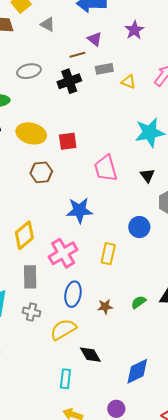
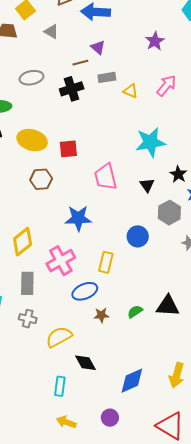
purple star: (134, 30) -> (155, 41), moved
blue ellipse: (73, 294) -> (85, 291), moved, turned 55

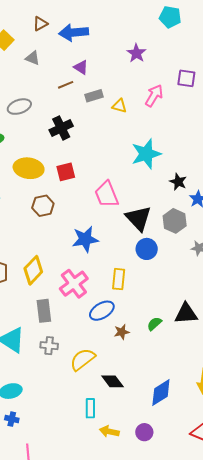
black cross: (72, 89) -> (61, 128), moved
black triangle: (147, 185) -> (138, 218), moved, size x1.8
yellow arrow: (66, 422) -> (109, 431), moved

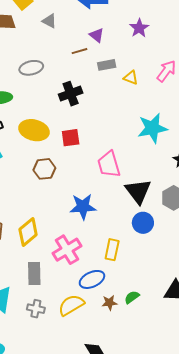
purple star: (136, 53) -> (139, 28), moved
green semicircle: (154, 324) -> (132, 297), moved
yellow semicircle: (83, 359) -> (71, 305), moved

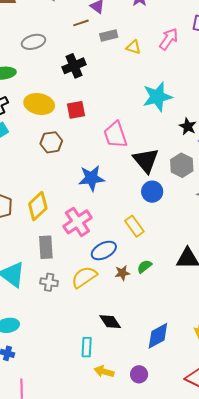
yellow rectangle: (112, 250) -> (134, 226), moved, turned -45

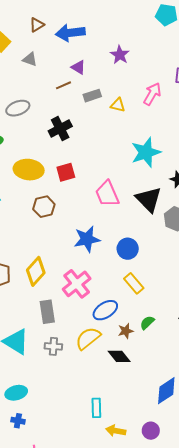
black triangle: (146, 160) -> (149, 199), moved
blue circle: (152, 192) -> (128, 249), moved
black diamond: (110, 322) -> (119, 356), moved

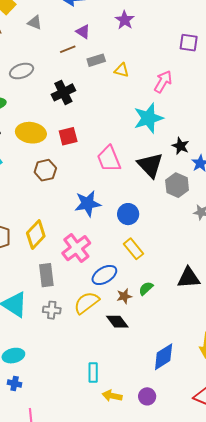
pink arrow: (152, 94) -> (163, 82), moved

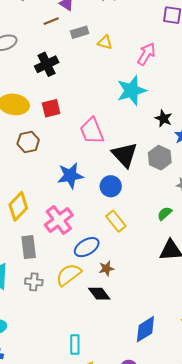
black triangle: (150, 165) -> (125, 155), moved
green semicircle: (146, 288) -> (165, 213), moved

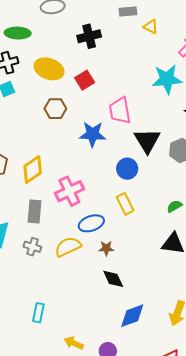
red square: (51, 108) -> (85, 80), turned -30
blue star: (70, 176) -> (92, 134), moved
black diamond: (99, 294) -> (113, 279), moved
cyan rectangle: (75, 345) -> (38, 313), moved

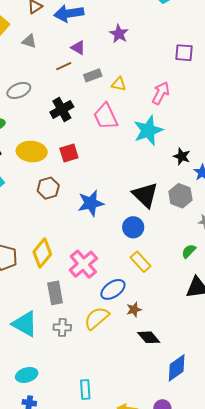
red square: (85, 80) -> (69, 153), turned 30
pink trapezoid: (120, 111) -> (106, 116), moved

